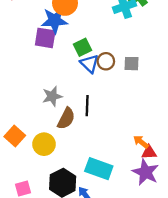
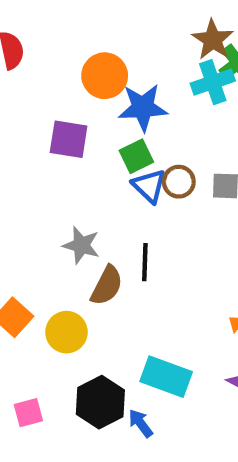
blue star: (54, 20) -> (143, 107), moved
gray star: (52, 96) -> (81, 245), turned 30

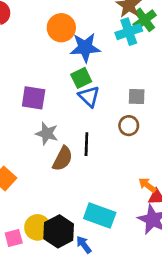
purple square: (69, 139) -> (34, 98), moved
brown circle: (179, 182) -> (129, 126), moved
yellow circle: (66, 332) -> (37, 227), moved

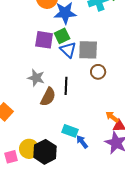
gray square: (137, 96) -> (88, 50), moved, size x1.5
purple square: (34, 98) -> (44, 40), moved
cyan rectangle: (100, 216) -> (70, 131), moved, size x0.7
blue arrow: (84, 245) -> (82, 142), moved

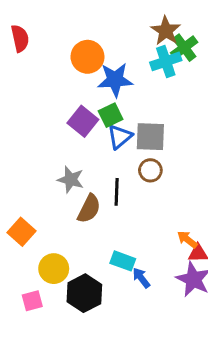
purple square: (44, 40) -> (83, 121), turned 30
blue triangle: (68, 50) -> (120, 137), turned 36
brown circle: (98, 72) -> (150, 170), moved
yellow circle: (29, 149) -> (54, 269), moved

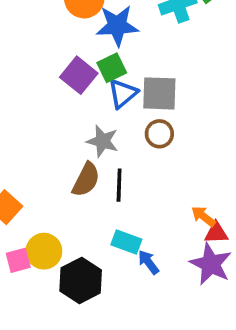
gray star: (71, 180) -> (103, 141), moved
black line: (117, 192) -> (119, 185), moved
pink square: (32, 301) -> (18, 260), moved

